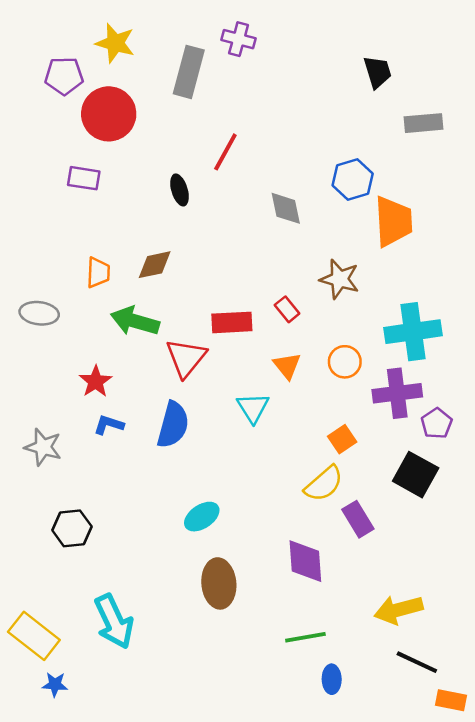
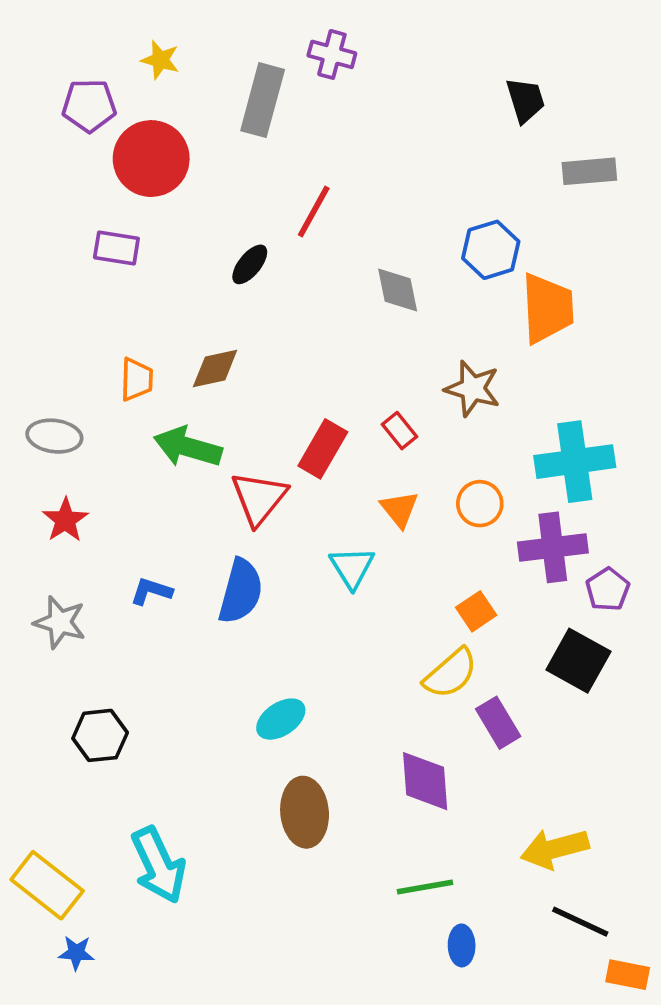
yellow star: (115, 43) -> (160, 60), size x0.7
black ellipse: (180, 190) -> (250, 264), turned 56
red rectangle: (232, 322) -> (323, 449), turned -57
red star: (96, 381) -> (65, 520), moved

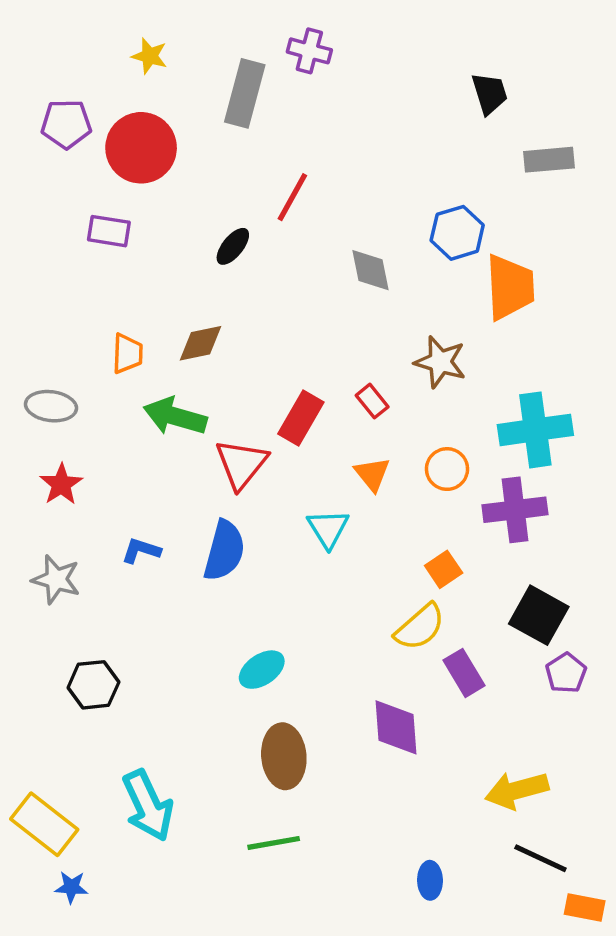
purple pentagon: (89, 106) -> (66, 124), moved
purple pentagon: (608, 589) -> (566, 673), moved
green line: (425, 887) -> (274, 843), moved

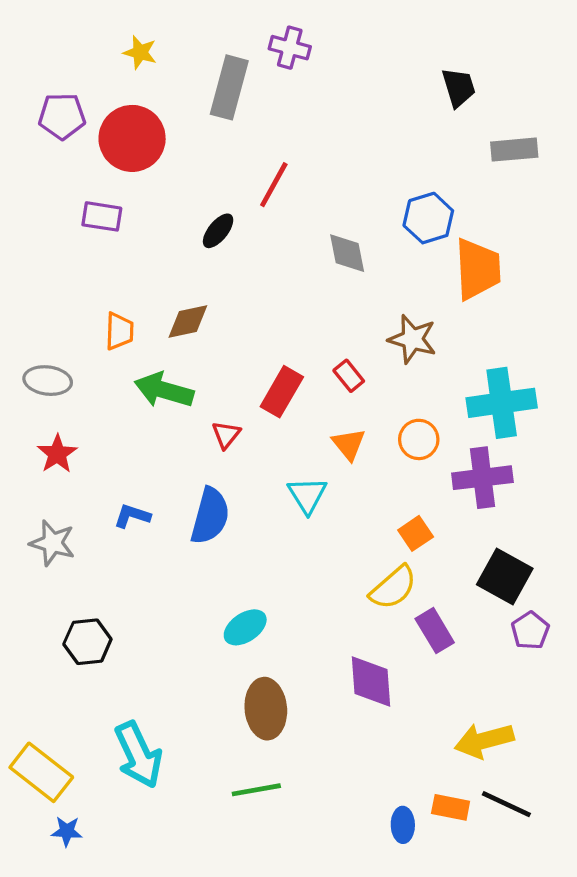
red triangle: (241, 464) -> (226, 435), size x0.6
orange rectangle: (585, 908) -> (451, 807), moved

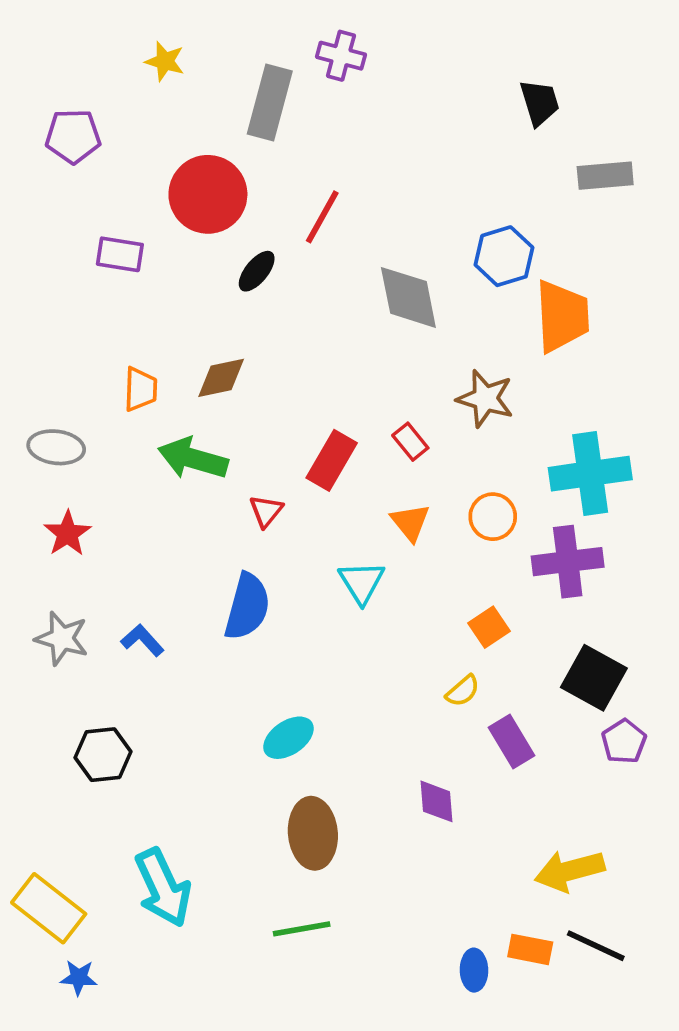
red circle: (132, 138) -> (208, 194), moved
gray diamond: (347, 253) -> (408, 297), size x1.4
blue L-shape: (132, 516) -> (142, 640), moved, turned 30
yellow semicircle: (393, 588) -> (463, 691), size x0.6
purple diamond: (371, 682) -> (437, 801), size x0.7

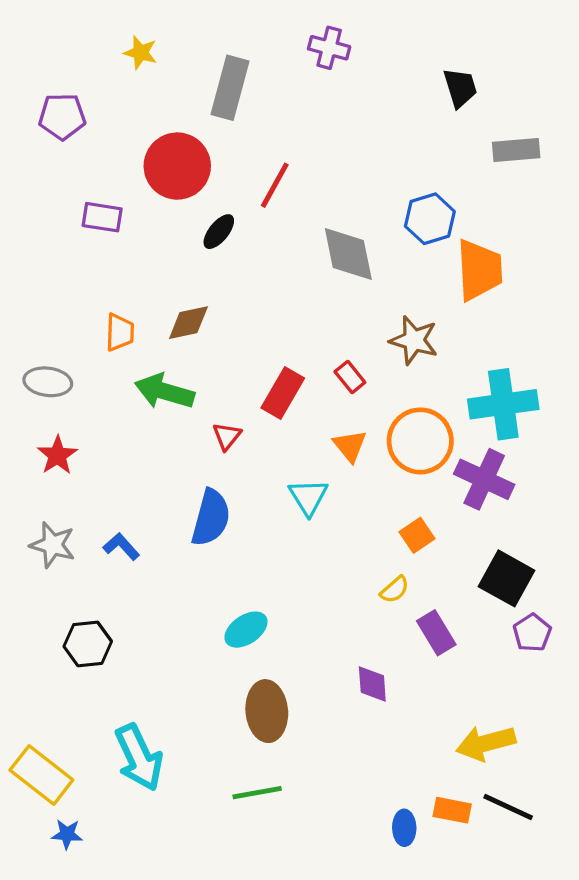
purple cross: (341, 56) -> (329, 48), moved
orange circle: (493, 517) -> (420, 441), size x1.6
purple cross: (568, 562) -> (484, 479), turned 32

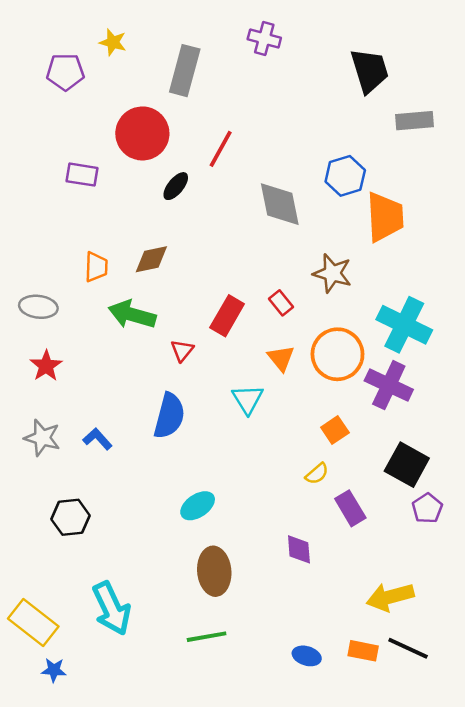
black trapezoid: (460, 88) -> (370, 71), size x1.4
purple pentagon: (62, 116) -> (65, 72), moved
cyan cross: (503, 404) -> (404, 325), turned 34
blue ellipse: (404, 828) -> (307, 656), moved, turned -72

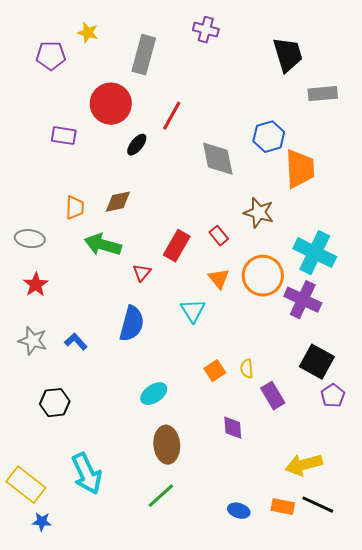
orange square: (335, 430) -> (215, 371), moved
yellow semicircle: (317, 474) -> (247, 369), turned 126
green line: (207, 637) -> (161, 496), turned -32

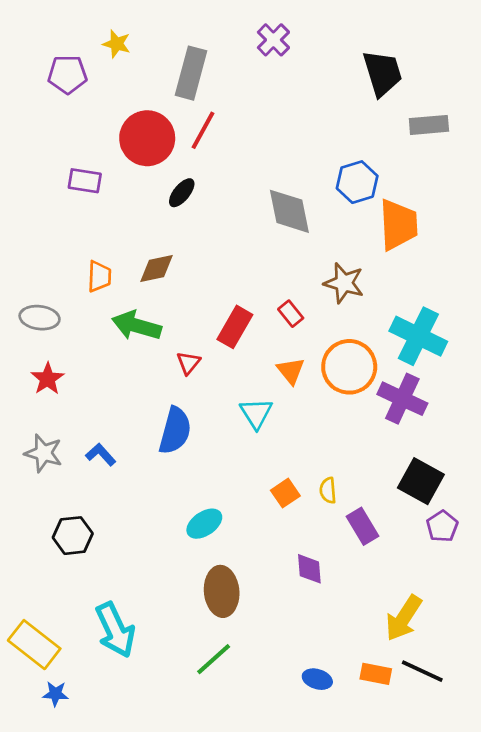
purple cross: (206, 30) -> (273, 40), turned 30
red line: (172, 116) -> (203, 130), moved
yellow arrow: (304, 465) -> (404, 618), turned -42

